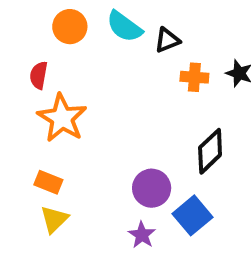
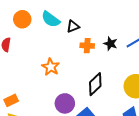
orange star: (62, 118) -> (51, 67), moved, size x0.7
orange rectangle: (48, 182) -> (11, 100), turned -48

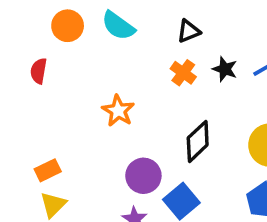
black triangle: (73, 26) -> (189, 31), moved
orange cross: (87, 46) -> (183, 73), turned 32

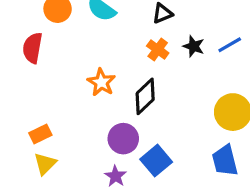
red semicircle: (39, 71) -> (32, 48), size x1.4
black diamond: (198, 141) -> (145, 96), moved

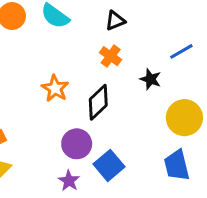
black star: (194, 46) -> (151, 79), moved

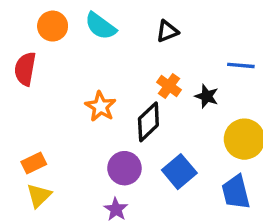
blue line: (181, 51) -> (241, 65), turned 35
orange cross: (111, 56) -> (169, 86), moved
blue square: (109, 165) -> (179, 172), moved

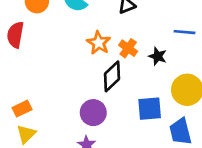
orange star: (101, 107) -> (99, 43), moved
blue square: (179, 172) -> (150, 109), moved, turned 35

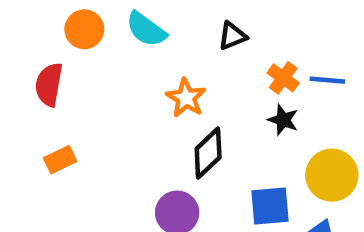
orange cross: (128, 48) -> (283, 78), moved
orange rectangle: (22, 109) -> (60, 160), moved

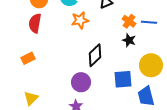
red semicircle: (49, 85) -> (35, 23), moved
orange star: (186, 98) -> (80, 20), moved, turned 30

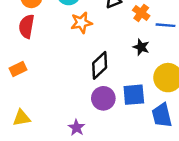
orange cross: (129, 21) -> (141, 13), moved
purple circle: (81, 82) -> (103, 98), moved
yellow triangle: (31, 98) -> (22, 118), turned 35

